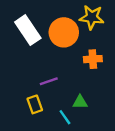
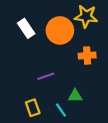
white rectangle: (28, 30) -> (26, 28), size x0.7
yellow rectangle: (35, 104) -> (33, 108), moved

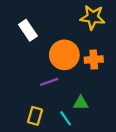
orange circle: (60, 30) -> (64, 55), moved
yellow rectangle: (33, 108) -> (35, 116), turned 35

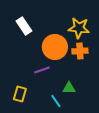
yellow star: (93, 17) -> (79, 28), moved
yellow rectangle: (35, 116) -> (20, 94), moved

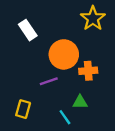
yellow star: (79, 28) -> (93, 18), moved, turned 30
orange cross: (80, 51) -> (88, 71), moved

